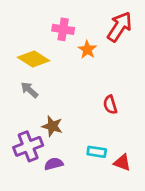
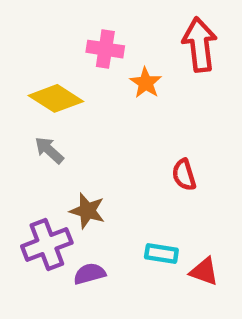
red arrow: (120, 27) -> (200, 45), turned -40

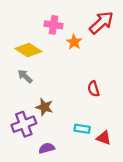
red arrow: (200, 45) -> (101, 23), turned 55
purple semicircle: (90, 274) -> (47, 148), moved

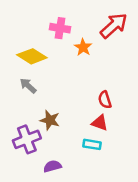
red triangle: (104, 138) -> (100, 123), moved

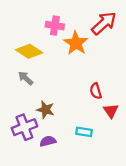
orange star: (83, 47) -> (76, 43), size x1.5
red triangle: (100, 123) -> (111, 111), moved, turned 35
purple semicircle: (52, 166) -> (48, 141), moved

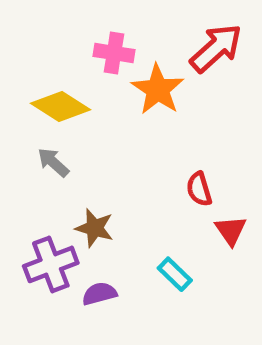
cyan rectangle: (84, 132) -> (175, 274), turned 35

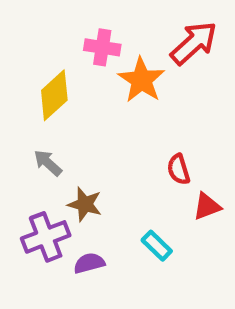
yellow diamond: (61, 106) -> (54, 95), turned -75
gray arrow: (53, 162) -> (48, 163), moved
red triangle: (231, 230) -> (207, 206), turned 44

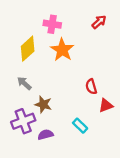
red arrow: (194, 43) -> (99, 22), size x0.6
orange star: (141, 80) -> (62, 50), moved

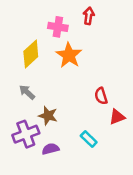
red arrow: (99, 22) -> (89, 16), moved, turned -40

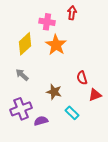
brown star: (48, 116) -> (54, 92), moved

